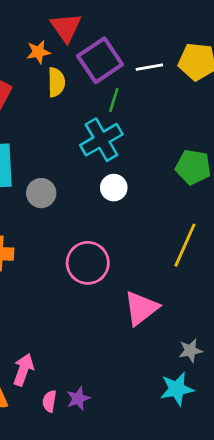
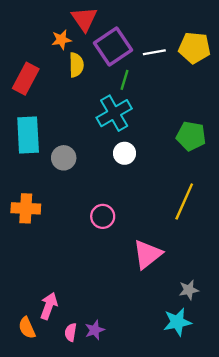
pink circle: (88, 263) -> (103, 216), size x0.7

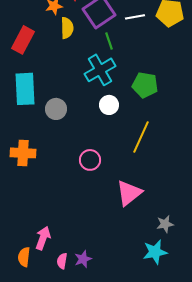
green line: (124, 80) -> (109, 41), turned -36
green pentagon: (191, 136) -> (145, 85), moved
yellow line: (184, 201) -> (141, 137), moved
orange semicircle: (27, 328) -> (24, 257), turned 30

